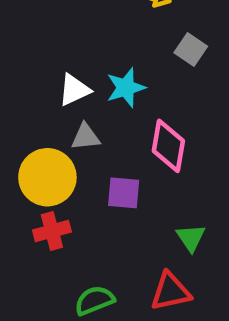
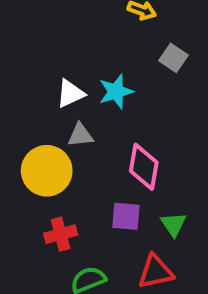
pink diamond: (168, 146) -> (144, 167), moved
purple square: (124, 193) -> (126, 216), moved
red cross: (52, 231) -> (61, 234), moved

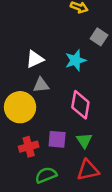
cyan star: (116, 92) -> (76, 60), moved
purple square: (126, 216) -> (57, 139), moved
green triangle: (173, 224) -> (84, 141), moved

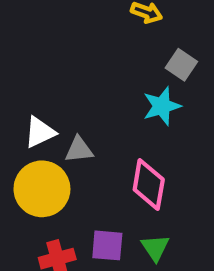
white triangle: (35, 59) -> (40, 132), moved
cyan star: (76, 60) -> (162, 106), moved

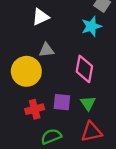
white triangle: (40, 132) -> (41, 17), moved

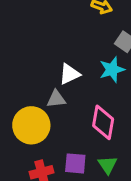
white triangle: (41, 17) -> (69, 74), moved

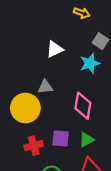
white triangle: (69, 74) -> (55, 49), moved
green triangle: (108, 165) -> (86, 140), turned 35

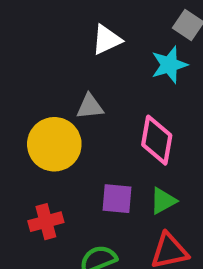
red cross: (34, 146) -> (46, 222), moved

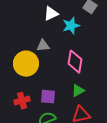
cyan star: (169, 65) -> (71, 26), moved
purple square: (117, 199) -> (48, 97), moved

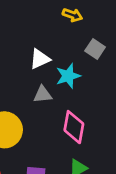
gray triangle: (43, 46) -> (43, 94), moved

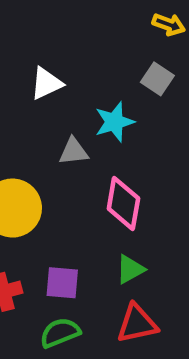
yellow arrow: (72, 15) -> (169, 24), moved
white triangle: (40, 59) -> (46, 83), moved

